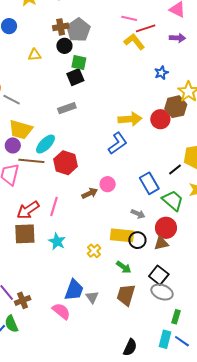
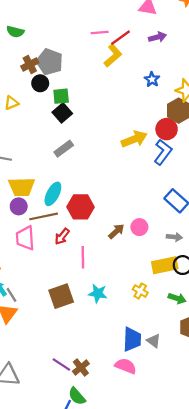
yellow L-shape: (134, 42) -> (113, 56), turned 105
blue L-shape: (118, 143) -> (163, 152), moved
pink circle: (108, 184) -> (139, 227), moved
red arrow: (28, 210) -> (62, 236), moved, size x0.7

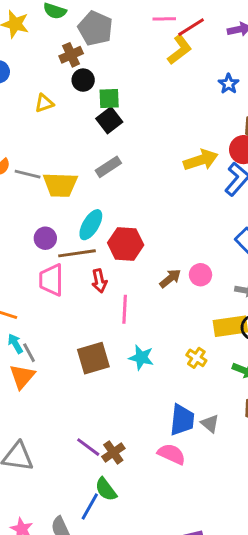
gray pentagon: (50, 62) -> (95, 28), moved
yellow trapezoid: (22, 187) -> (60, 185), moved
red arrow: (62, 236) -> (99, 281), turned -54

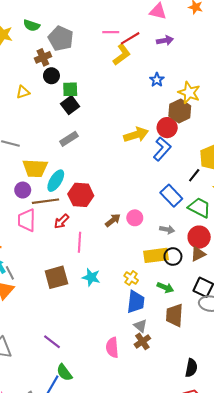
yellow trapezoid: (60, 185) -> (35, 168), moved
red arrow: (99, 281) -> (61, 221), turned 56
blue trapezoid: (182, 420) -> (136, 302), moved
brown cross: (113, 452) -> (142, 341), moved
pink semicircle: (172, 454) -> (112, 347), turned -120

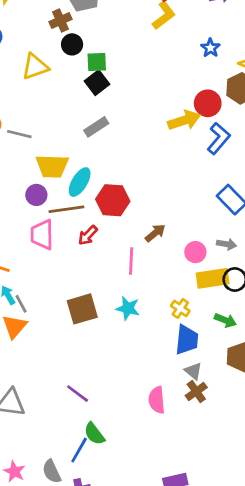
yellow triangle: (23, 92) -> (35, 67), size x1.5
red circle: (167, 128) -> (208, 103), moved
pink circle: (135, 218) -> (195, 252), moved
pink line: (80, 242) -> (131, 261), moved

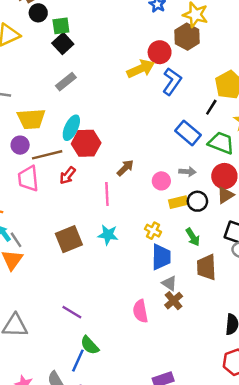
cyan ellipse: (80, 182) -> (71, 128), moved
yellow rectangle: (213, 278) -> (178, 202), size x0.7
green arrow: (225, 320) -> (193, 237), turned 42

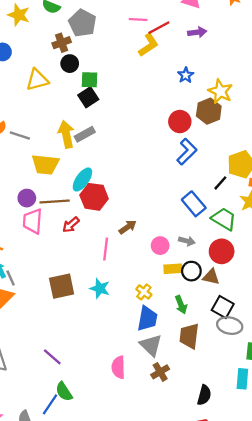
yellow arrow: (141, 69) -> (66, 134), moved, turned -88
purple circle: (20, 145) -> (27, 198), moved
brown triangle: (225, 195) -> (211, 277), moved, turned 36
gray triangle: (169, 283) -> (151, 345), size x1.5
brown cross: (174, 301) -> (160, 372), moved

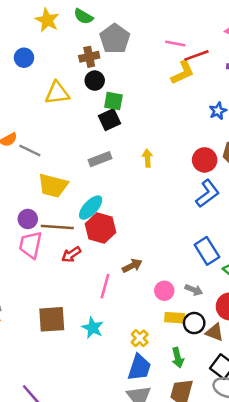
yellow arrow: (66, 134) -> (147, 158), moved, size x0.6

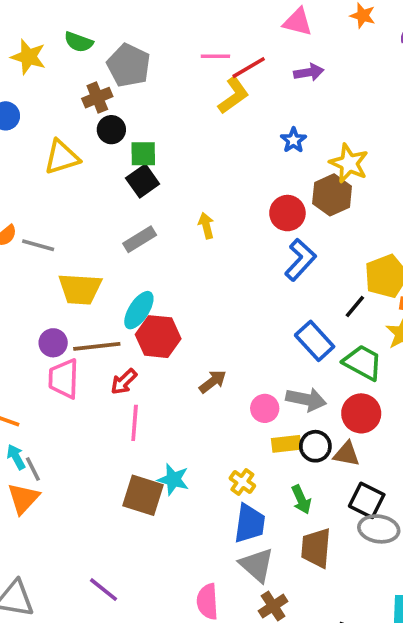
pink line: (105, 286) -> (135, 423), moved
gray arrow: (194, 290) -> (306, 399), size x1.5
brown square: (52, 319) -> (143, 495), moved, turned 32

